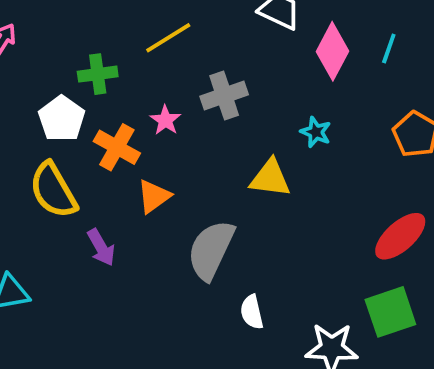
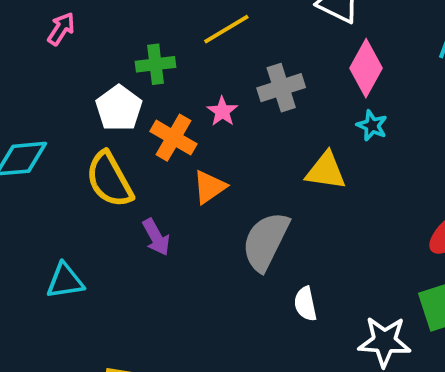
pink diamond: (333, 51) -> (366, 68), moved

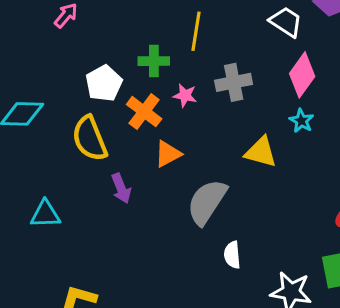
yellow line: (226, 29) -> (196, 31), turned -57
green cross: (156, 64) -> (154, 61), moved
pink star: (222, 111) -> (185, 96), turned -30

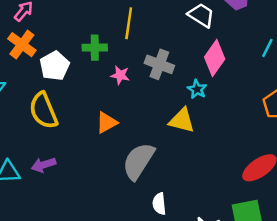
gray cross: (234, 82) -> (159, 64), turned 32
orange cross: (144, 112) -> (22, 45), moved
cyan star: (301, 121) -> (197, 89), moved
purple arrow: (121, 188) -> (44, 165), moved, turned 95

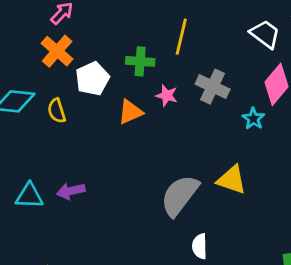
yellow semicircle: (43, 111) -> (57, 111), moved, size x0.6
yellow triangle: (182, 120) -> (232, 180), moved
orange triangle: (107, 122) -> (130, 112), moved

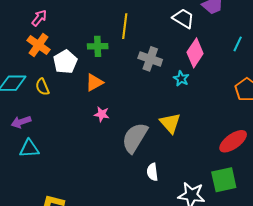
pink star: (167, 95) -> (102, 114), moved
yellow triangle: (232, 180) -> (170, 123), turned 35
purple arrow: (71, 191) -> (21, 122), moved

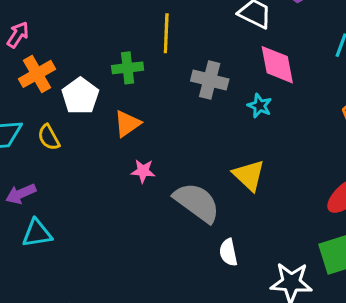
pink arrow: (39, 18) -> (18, 35), moved
orange cross: (38, 45) -> (37, 74), turned 30
pink diamond: (195, 53) -> (277, 65), turned -40
gray semicircle: (135, 138) -> (197, 202), turned 100

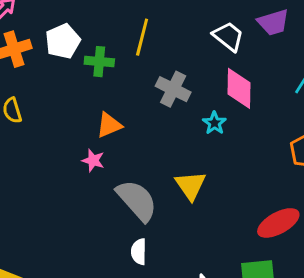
white pentagon: (80, 96) -> (63, 41), moved
orange triangle: (127, 124) -> (109, 125), moved
white semicircle: (228, 252) -> (139, 252), moved

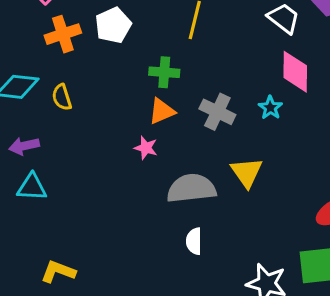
green cross: (99, 62) -> (164, 72), moved
gray cross: (173, 89) -> (217, 112), moved
gray semicircle: (137, 200) -> (191, 188), turned -54

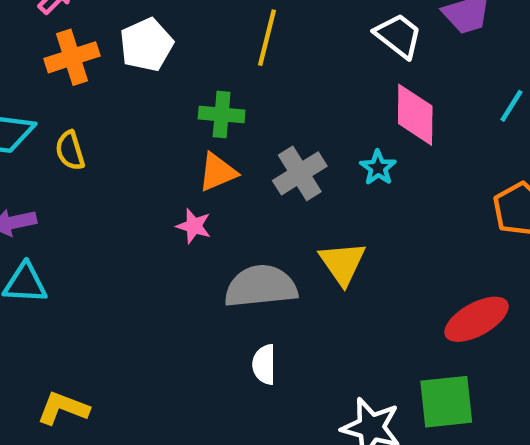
gray cross: (217, 112) -> (300, 173), turned 32

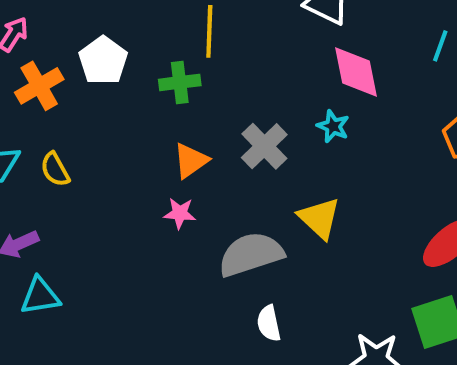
green cross: (222, 114) -> (180, 82), moved

